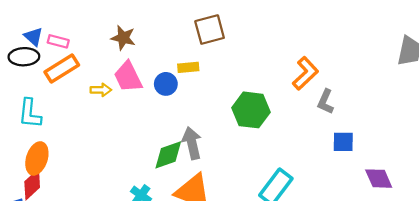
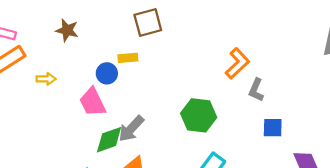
pink trapezoid: (128, 77) -> (92, 102), moved
green hexagon: (251, 110) -> (199, 115), moved
gray arrow: (192, 143) -> (131, 129), turned -124

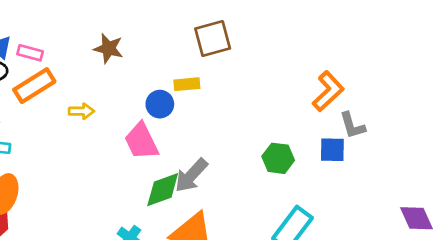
gray L-shape: (256, 90) -> (352, 125), turned -40
green hexagon: (199, 115) -> (278, 158), size x0.7
blue square: (273, 128) -> (332, 150), moved

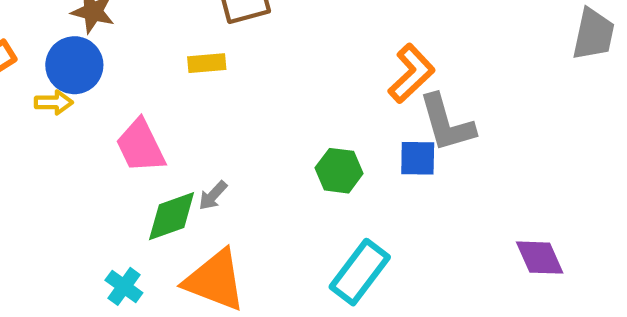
blue circle: (160, 104) -> (74, 65), moved, size x1.4
gray L-shape: (352, 125) -> (447, 123), size x1.5
gray arrow: (191, 175) -> (213, 195), size x0.6

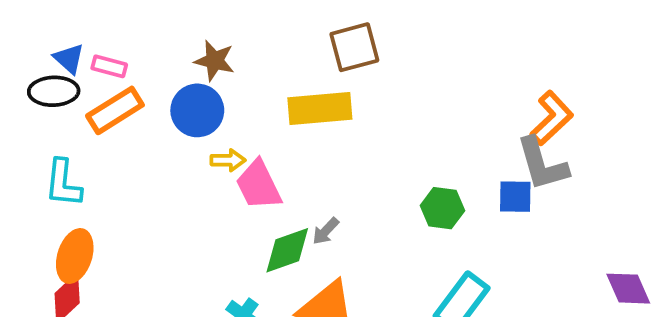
yellow rectangle: (207, 63) -> (320, 109), size x1.8
orange L-shape: (411, 73) -> (552, 118), moved
yellow arrow: (54, 102) -> (228, 160), moved

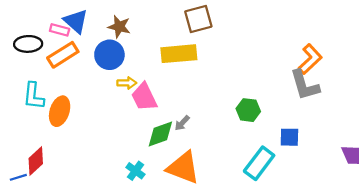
blue triangle: (69, 59) -> (76, 21), moved, size x1.4
blue square: (515, 197) -> (289, 137), moved
orange ellipse: (75, 256) -> (60, 111), moved

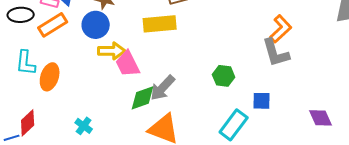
yellow arrow: (127, 83) -> (112, 51), size x1.5
gray arrow: (182, 123) -> (163, 88), size x1.8
cyan cross: (135, 171) -> (84, 126), moved

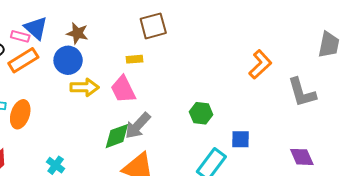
yellow rectangle: (160, 24) -> (135, 59), size x0.5
gray L-shape: (276, 53) -> (302, 92), moved
pink trapezoid: (128, 64) -> (123, 89), moved

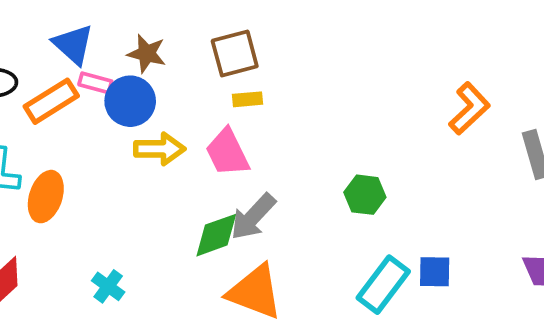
brown square: (153, 26) -> (235, 54), moved
pink rectangle: (20, 36) -> (95, 83), moved
blue square: (241, 139) -> (435, 272), moved

